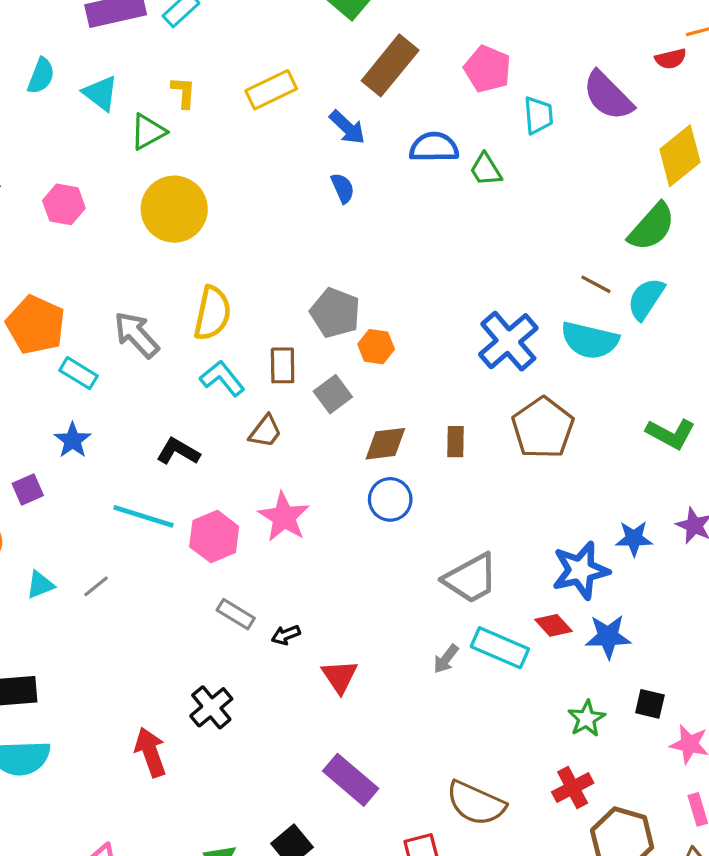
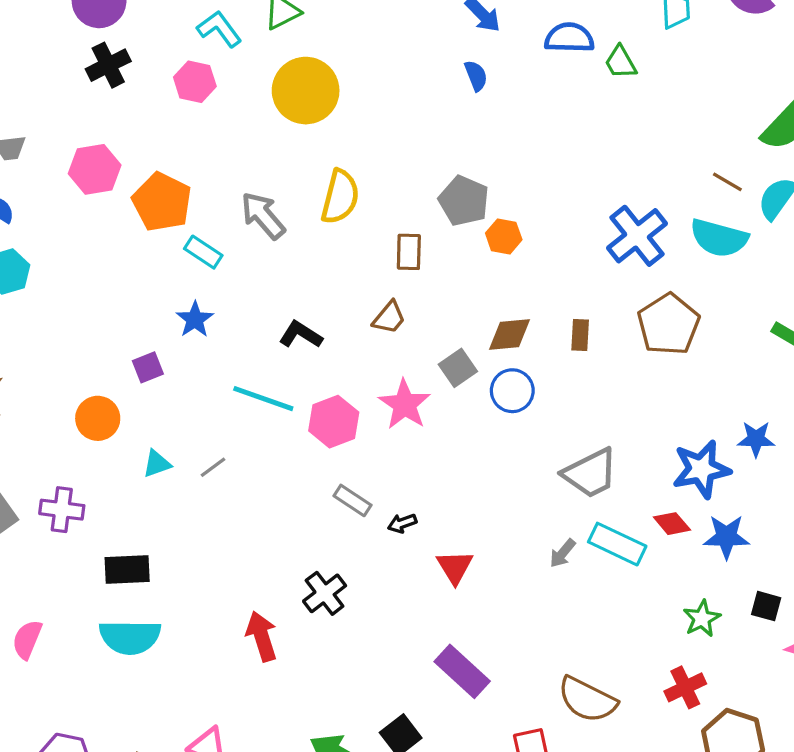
cyan L-shape: (222, 378) -> (219, 29), moved
gray square: (333, 394) -> (458, 368), moved

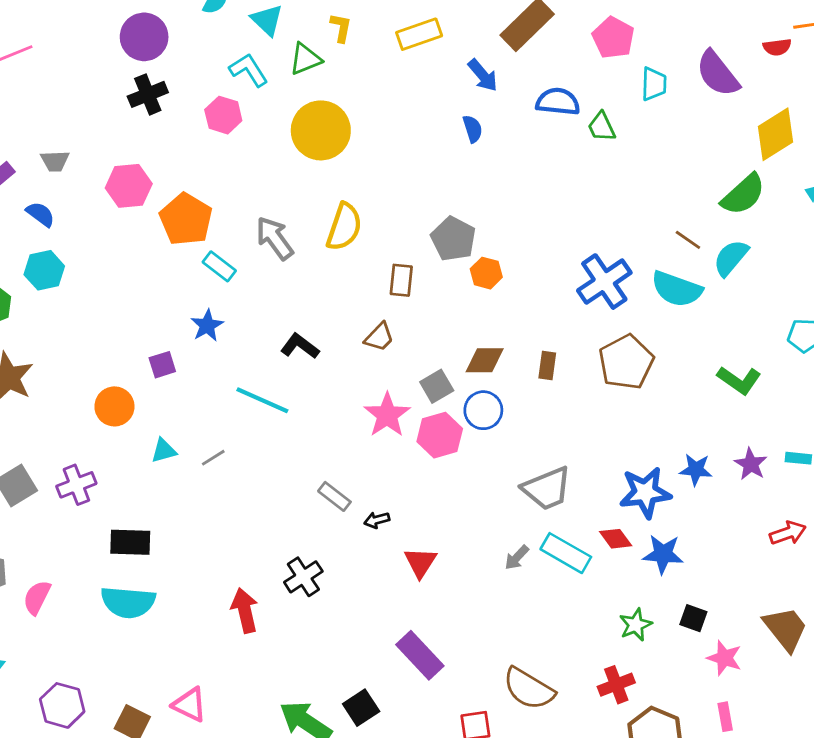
pink hexagon: (334, 422) -> (440, 435), moved
purple cross: (62, 510) -> (76, 485), turned -33

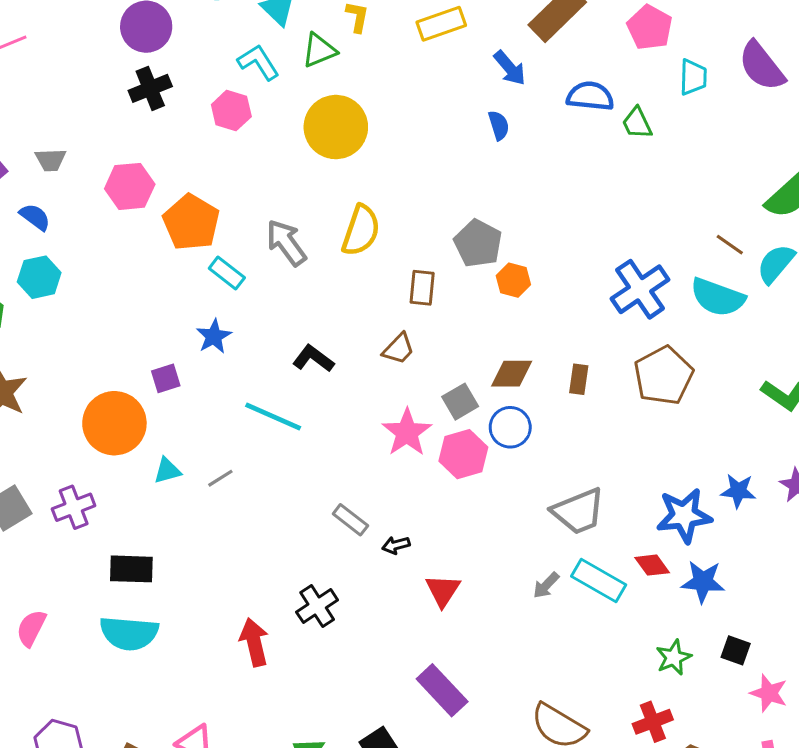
orange circle: (114, 406) -> (114, 423), size x1.5

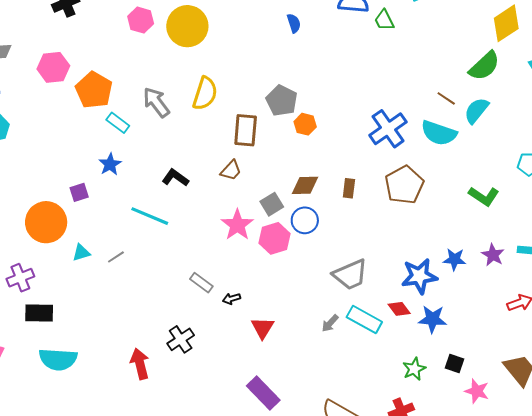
pink hexagon: (231, 111) -> (141, 20), moved
brown rectangle: (422, 288) -> (246, 130), size x1.4
black rectangle: (131, 569) -> (39, 313), moved

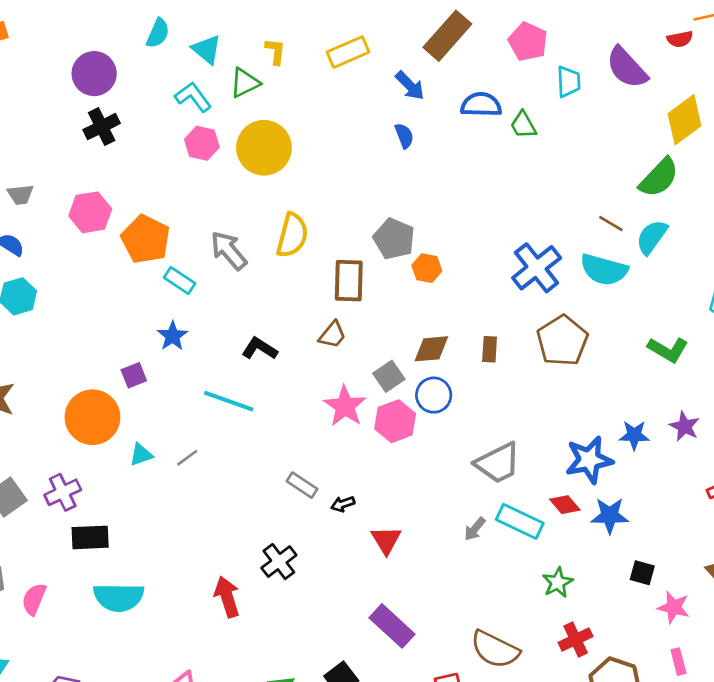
green star: (414, 369) -> (558, 582), moved

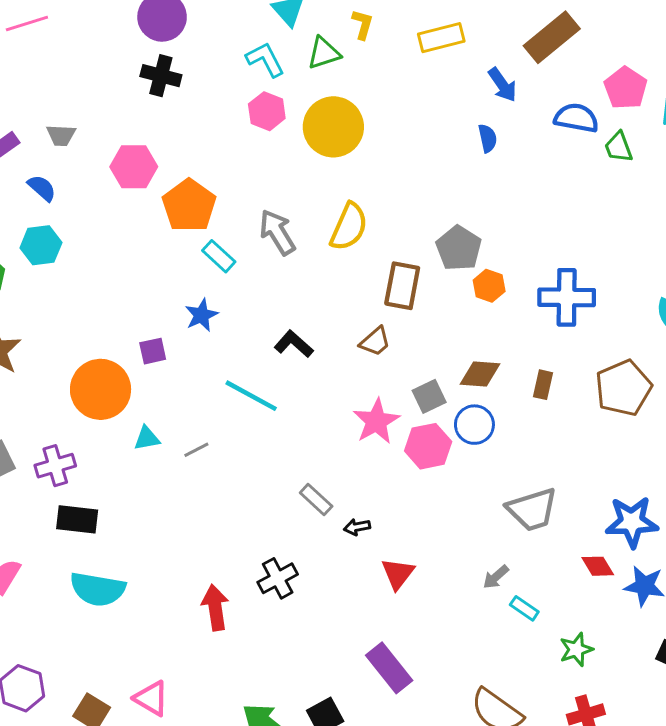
pink pentagon: (528, 42) -> (626, 88), moved
black cross: (102, 127) -> (161, 76), turned 32
blue cross: (537, 268) -> (567, 297), moved, turned 30
cyan rectangle: (520, 521) -> (524, 608), moved, size x0.6

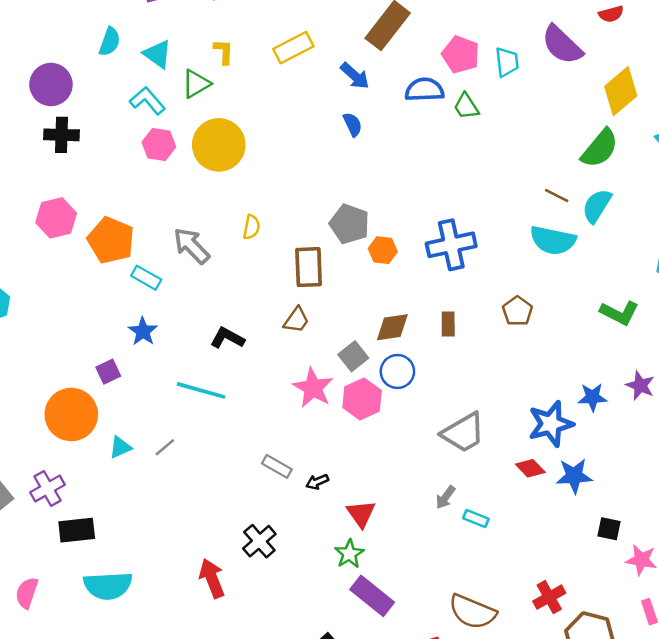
yellow semicircle: (349, 227) -> (252, 227), size x0.6
brown pentagon: (623, 388) -> (517, 311), size x0.6
green star: (576, 649) -> (349, 554), moved

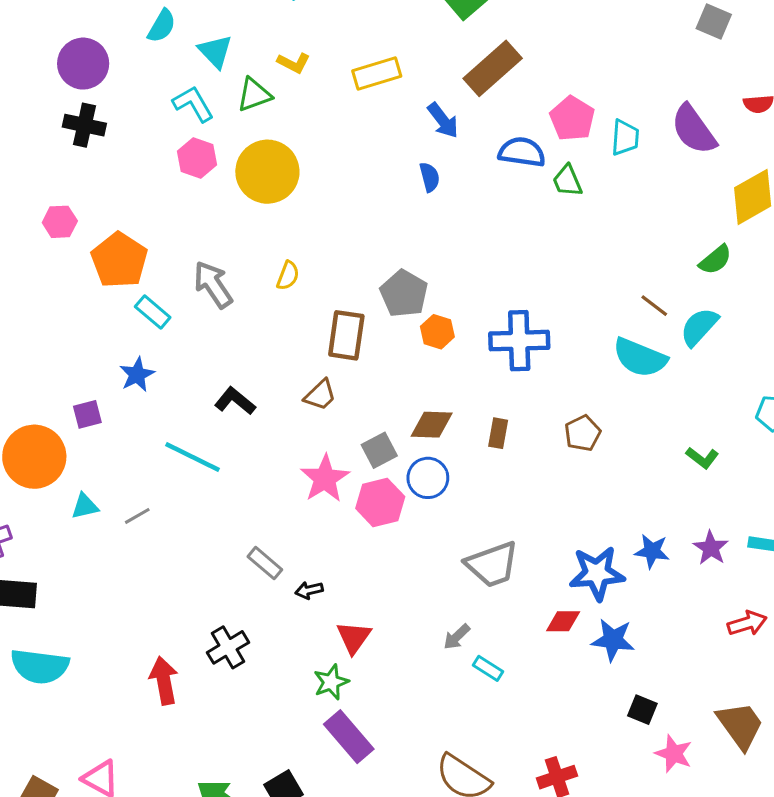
yellow L-shape: (224, 52) -> (294, 63), turned 104
green semicircle: (600, 148) -> (715, 260), size x0.7
pink hexagon: (56, 218) -> (60, 222), size x0.7
green L-shape: (619, 313) -> (702, 458), size x0.7
red diamond: (530, 468) -> (563, 621), turned -56

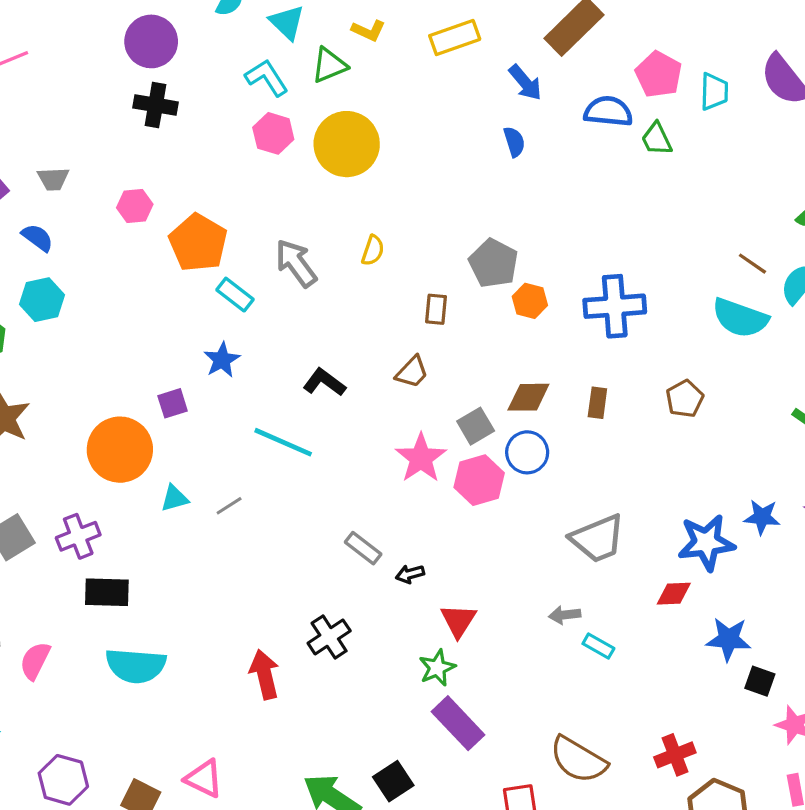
brown rectangle: (346, 335) -> (436, 309), size x0.6
gray arrow: (457, 637) -> (565, 615), turned 40
blue star: (613, 640) -> (729, 639), moved

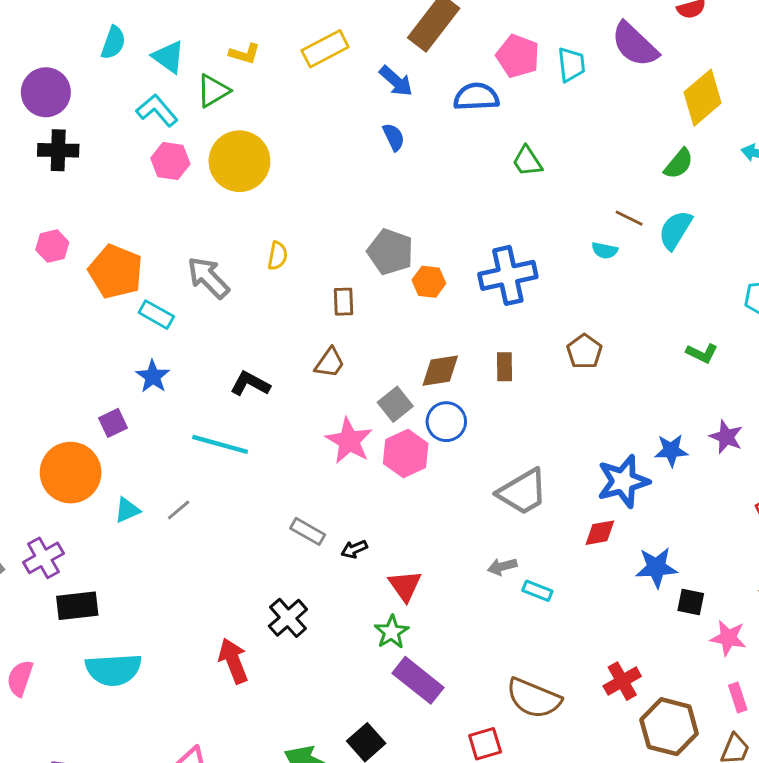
green trapezoid: (657, 139) -> (527, 161), moved
cyan semicircle: (740, 318) -> (605, 250), moved, size x0.5

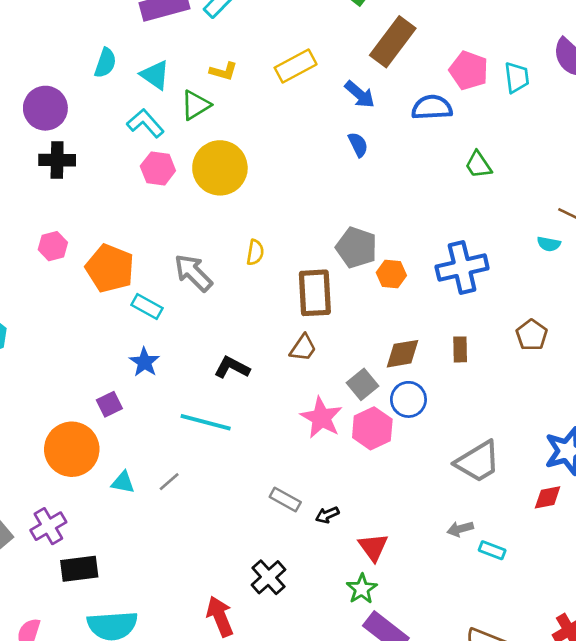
brown rectangle: (344, 302) -> (315, 293), size x1.8
cyan triangle: (127, 510) -> (123, 482), turned 35

